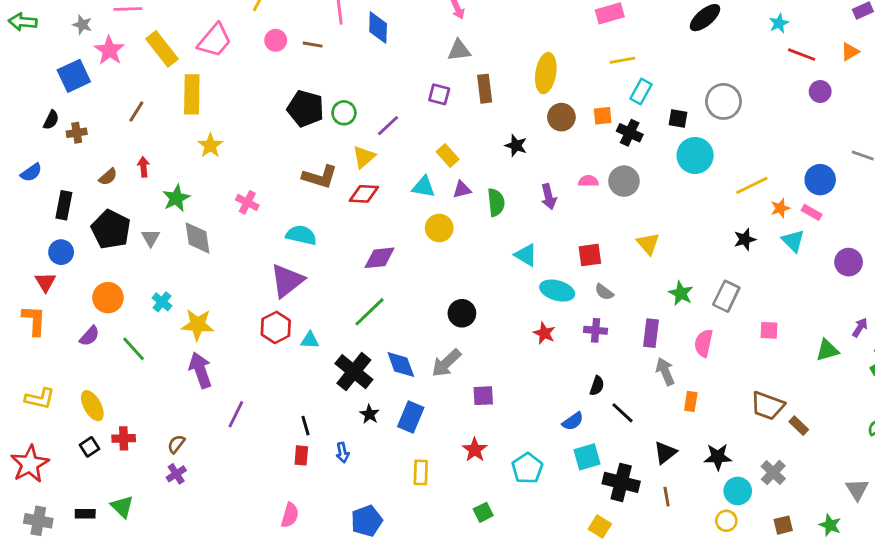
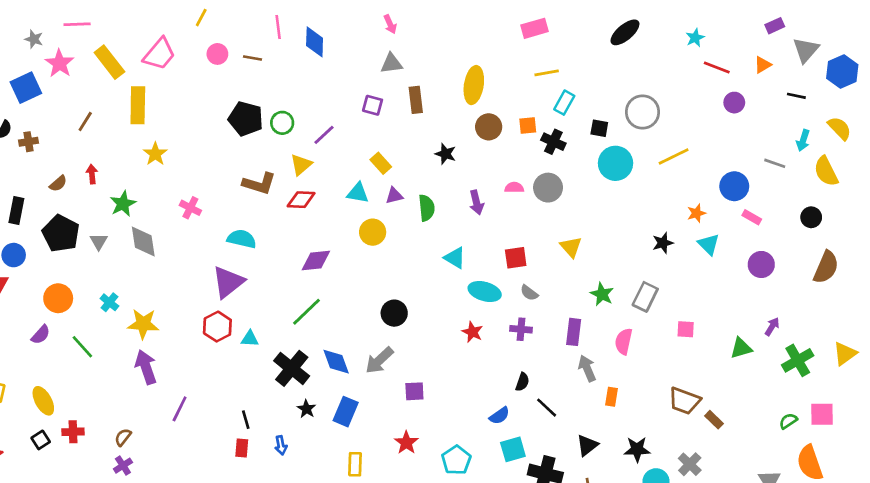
yellow line: (752, 185) -> (674, 157), moved
pink rectangle: (812, 212) -> (752, 217), moved

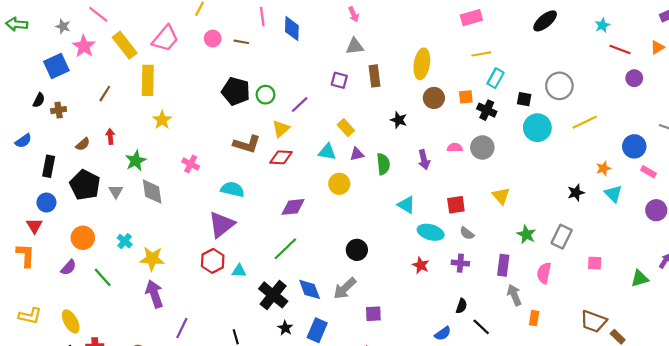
pink line: (77, 24) -> (98, 14), turned 40

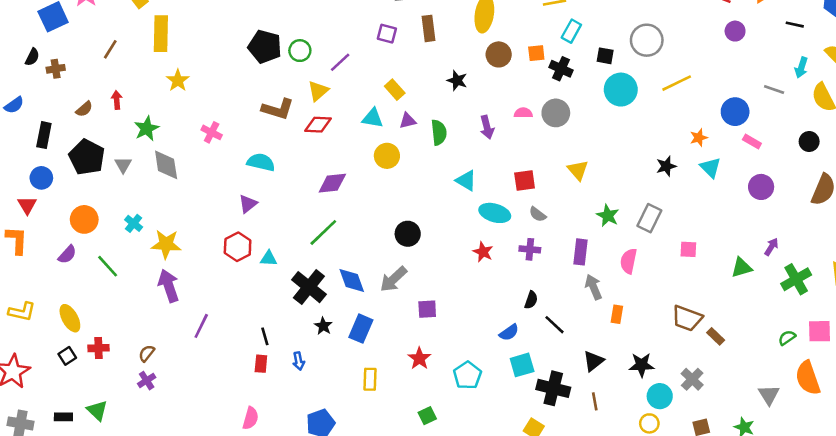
purple triangle: (221, 225) -> (248, 204), size x0.6

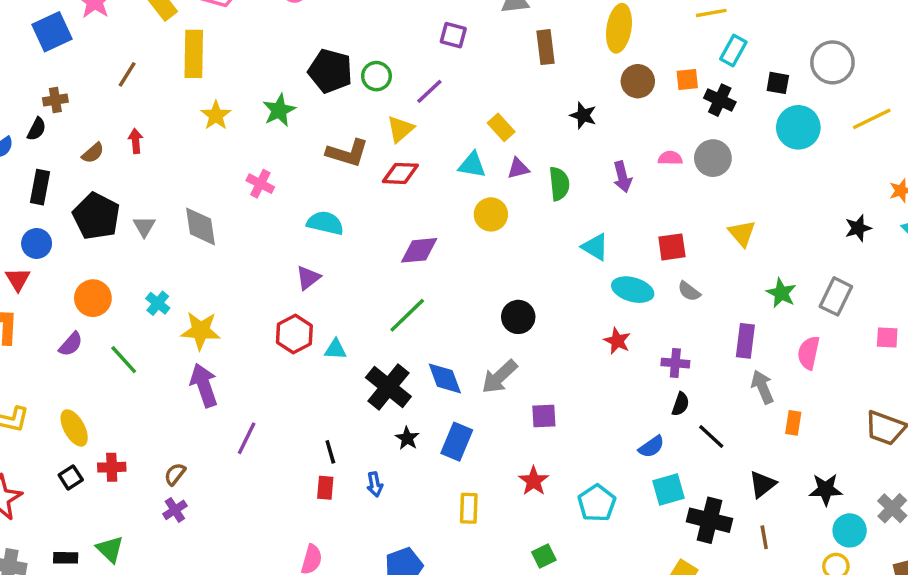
purple square: (387, 34) -> (453, 35), moved
black semicircle: (32, 57) -> (37, 129), moved
green star: (147, 129) -> (279, 110), moved
purple cross: (530, 249) -> (675, 363), moved

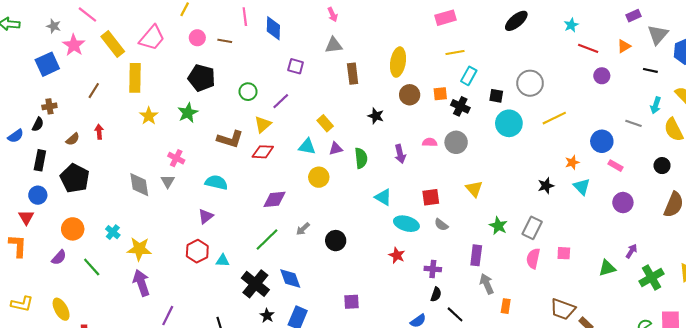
black pentagon: (330, 71) -> (202, 78), moved
gray triangle: (144, 226) -> (168, 181), moved
pink semicircle: (809, 353) -> (533, 258), moved
gray arrow: (499, 377) -> (303, 229), moved, size x0.6

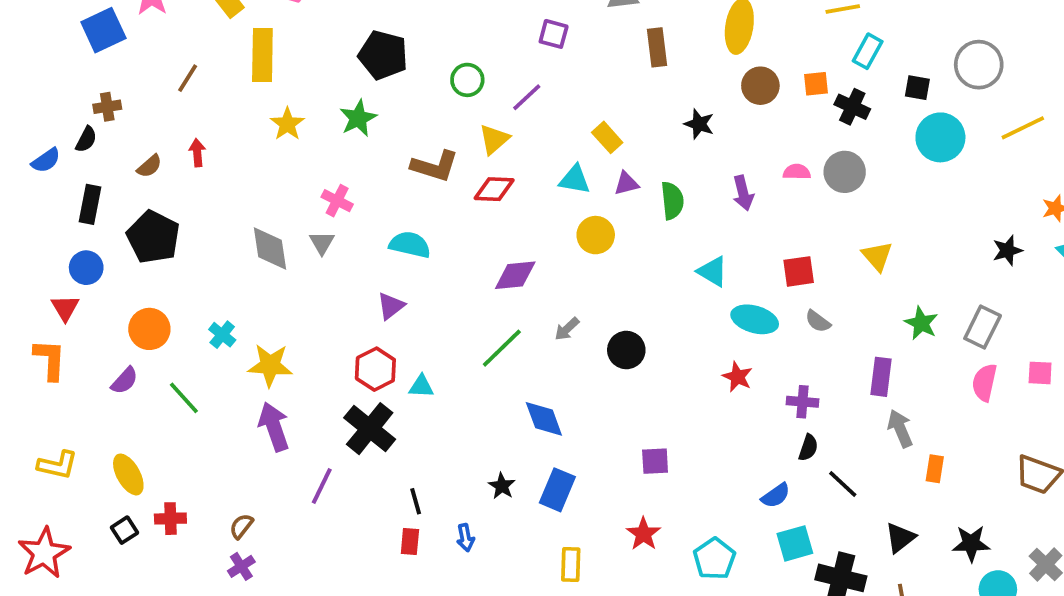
black cross: (255, 284) -> (370, 429), moved

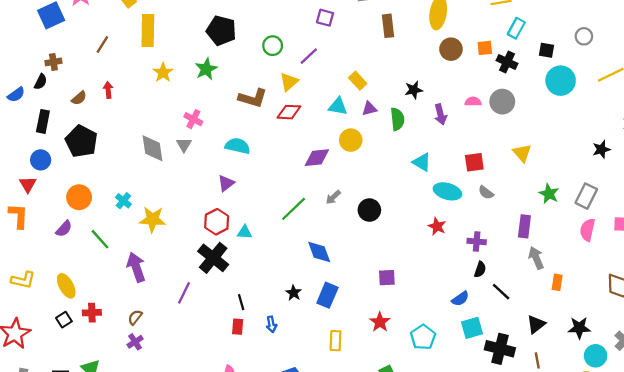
gray circle: (979, 65) -> (584, 36), size x0.6
black star: (699, 124) -> (414, 90), moved, turned -30
purple diamond: (515, 275) -> (317, 158), moved
purple arrow: (274, 427) -> (136, 267), moved

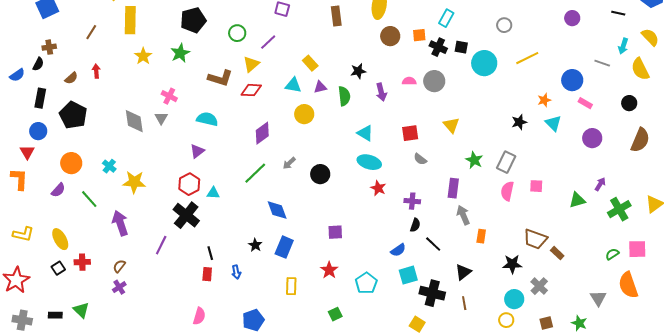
black pentagon: (221, 30) -> (193, 20), turned -30
black square: (547, 50) -> (461, 47), moved
purple diamond: (317, 158) -> (262, 133), moved, turned -30
cyan ellipse: (447, 191) -> (369, 162), moved
black star: (579, 328) -> (512, 264), moved

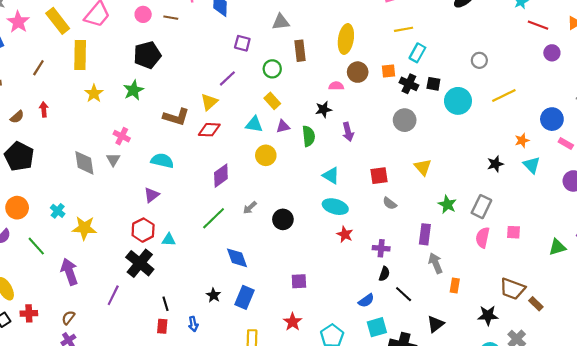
green circle: (237, 33) -> (272, 69), moved
pink semicircle: (409, 81) -> (336, 86), moved

